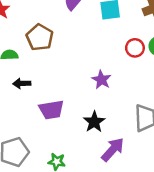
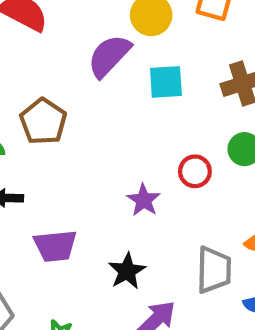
red circle: (135, 48) -> (195, 171), moved

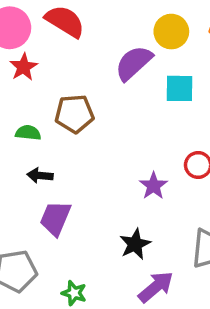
brown pentagon: (43, 121) -> (74, 114), turned 30
purple trapezoid: (55, 246) -> (55, 218), moved, turned 114

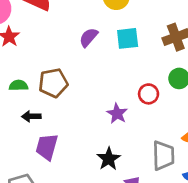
purple semicircle: (134, 63) -> (88, 37), moved, size x0.7
brown pentagon: (74, 114) -> (53, 83), moved

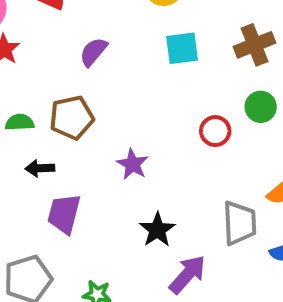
purple semicircle: (88, 37) -> (93, 52), moved
purple star: (117, 114) -> (132, 164), moved

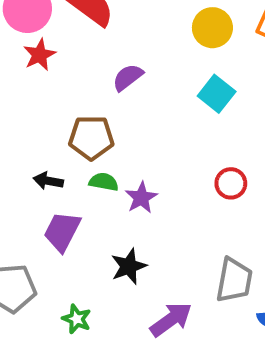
cyan square: (182, 48) -> (217, 94), turned 33
green semicircle: (20, 122) -> (104, 182), moved
black star: (157, 230) -> (129, 266), moved

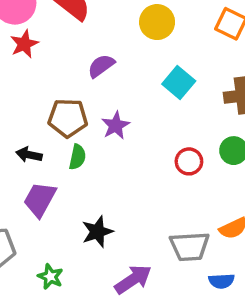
yellow circle: (212, 28) -> (157, 22), moved
green semicircle: (104, 182) -> (77, 157), turned 90
purple star: (141, 198) -> (116, 125), moved
gray trapezoid: (234, 280) -> (190, 246), turned 75

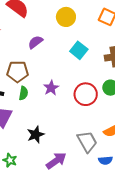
purple star: (116, 125) -> (51, 88), moved
red circle: (189, 161) -> (86, 94), size x1.5
gray trapezoid: (190, 246) -> (87, 142), turned -115

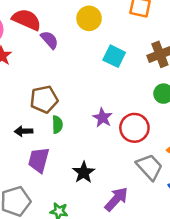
purple semicircle: (35, 42) -> (49, 40), moved, turned 98
purple star: (51, 88) -> (103, 118), moved
red circle: (86, 94) -> (134, 128), moved

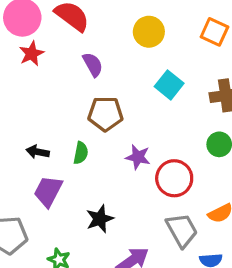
purple semicircle: (49, 40) -> (93, 65), moved
brown pentagon: (44, 99) -> (105, 114), moved
purple star: (103, 118) -> (138, 157), turned -30

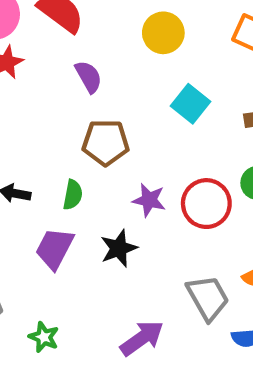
red circle: (174, 178) -> (206, 204), moved
purple trapezoid: (48, 191) -> (55, 248), moved
black star: (100, 219) -> (119, 248), moved

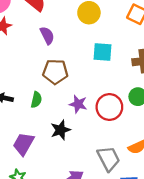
cyan square: (191, 104) -> (103, 52), turned -36
purple trapezoid: (55, 248) -> (23, 144), moved

